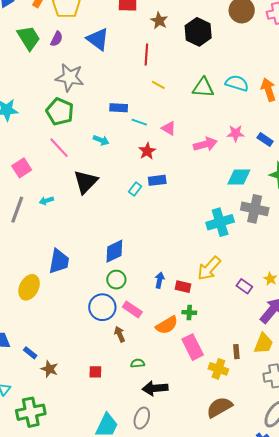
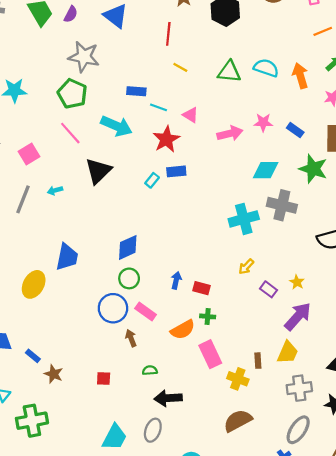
cyan arrow: (101, 140) -> (116, 126), size x1.8
red star: (147, 151) -> (166, 139), size x1.4
yellow arrow: (209, 268) -> (246, 267), moved, size x0.6

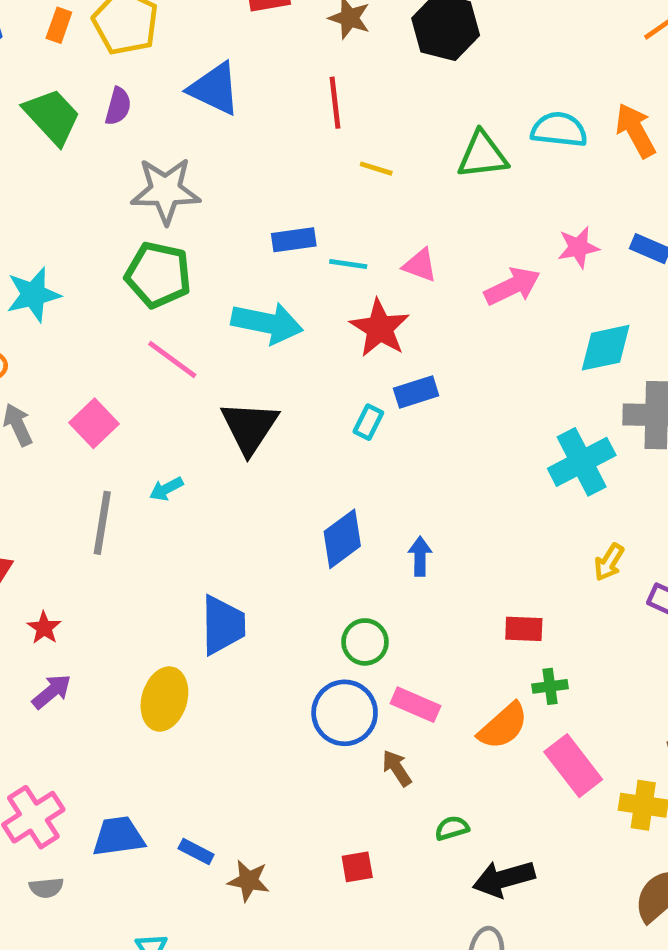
blue diamond: (128, 247) -> (342, 539), moved
blue arrow: (176, 280) -> (420, 556), moved

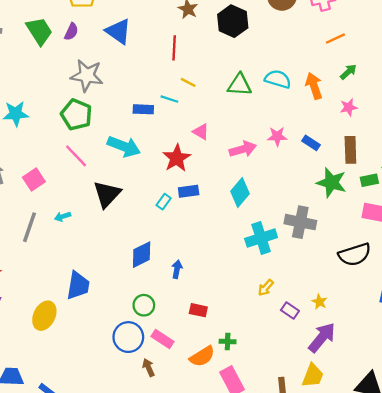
cyan line: (348, 264) -> (169, 99), moved
cyan diamond: (606, 348) -> (240, 193), moved, turned -48
red rectangle: (524, 629) -> (198, 310), moved

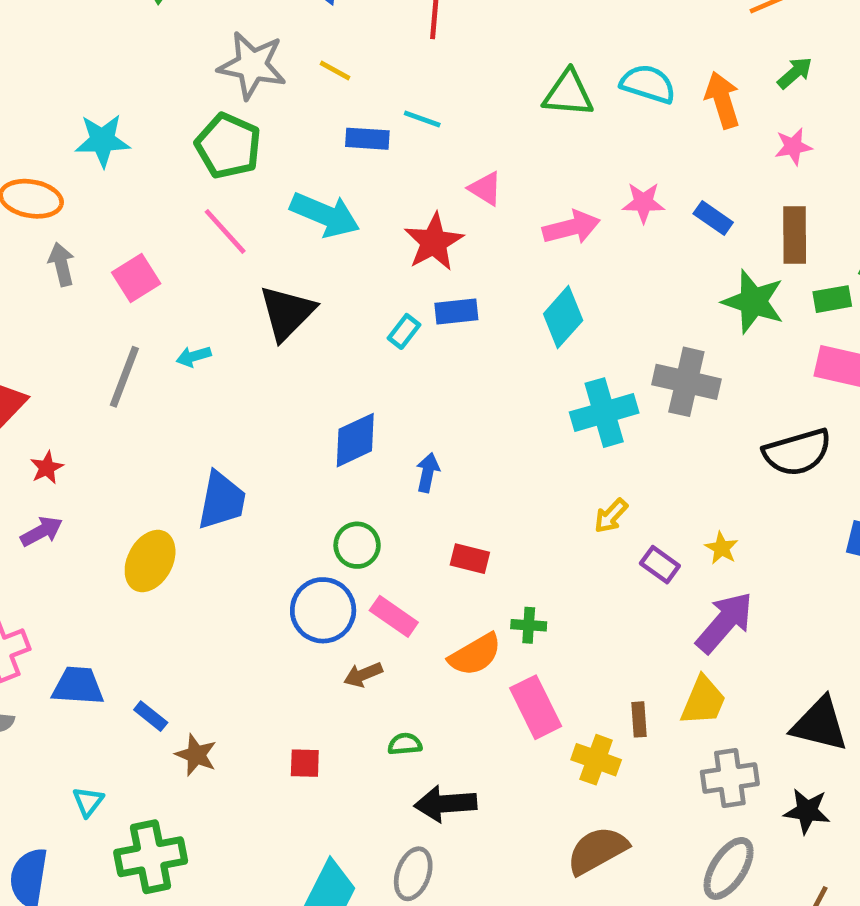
yellow line: (188, 82) -> (335, 70), moved
brown arrow: (148, 368) -> (363, 675), turned -90

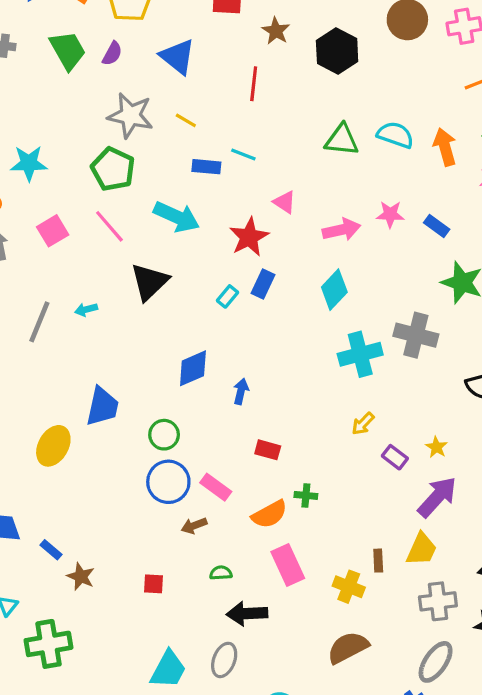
pink square: (136, 278) -> (53, 231), moved
blue rectangle: (456, 311) -> (263, 284), turned -60
green circle: (357, 545) -> (164, 435), moved
pink rectangle: (536, 707) -> (288, 565), moved

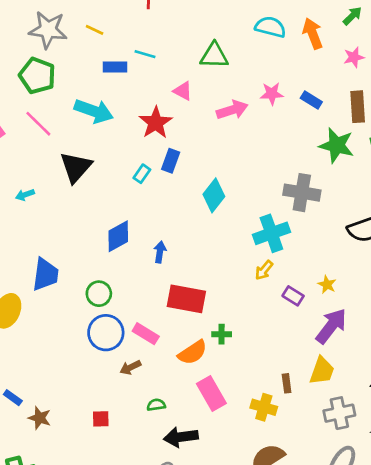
green triangle: (342, 140) -> (214, 56), moved
cyan diamond: (334, 290) -> (214, 195), moved
cyan cross: (360, 354) -> (271, 233), moved
red rectangle: (268, 450) -> (186, 299), size x1.8

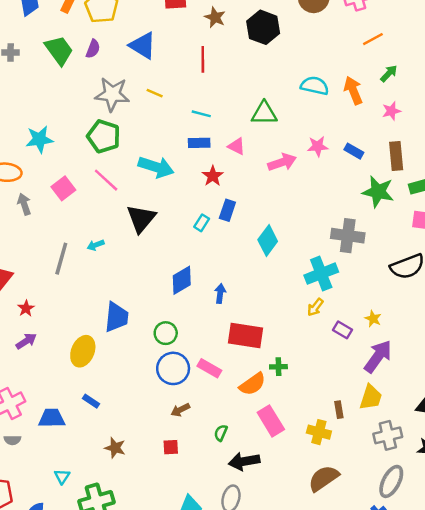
blue rectangle: (115, 67) -> (199, 143), moved
red star: (156, 123) -> (213, 176), size x0.7
brown arrow: (130, 367) -> (180, 410), moved
blue rectangle: (13, 398) -> (91, 401), moved
green semicircle: (156, 405) -> (221, 433), turned -56

